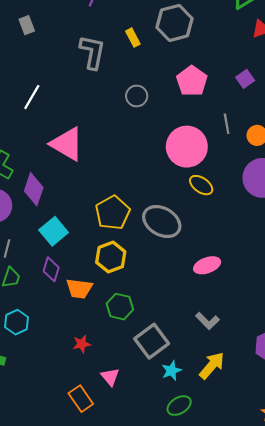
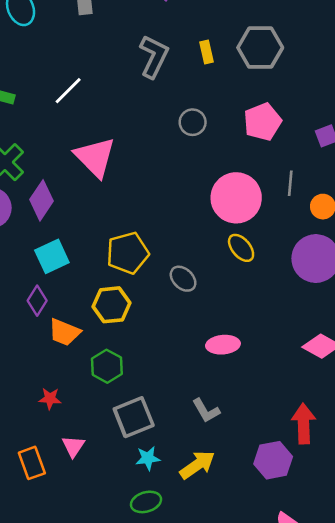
gray ellipse: (162, 222) -> (183, 279), size x0.6

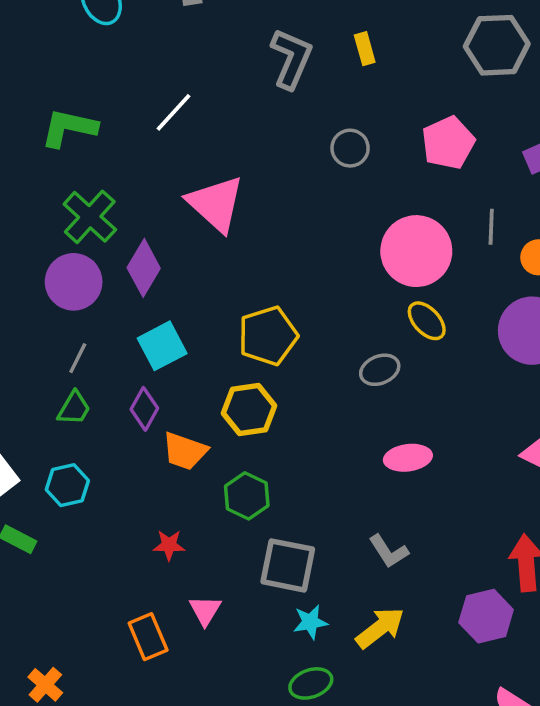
gray hexagon: (260, 48) -> (497, 45), moved
gray ellipse: (183, 279) -> (380, 370), moved, turned -64
gray square: (134, 417) -> (288, 565), turned 36

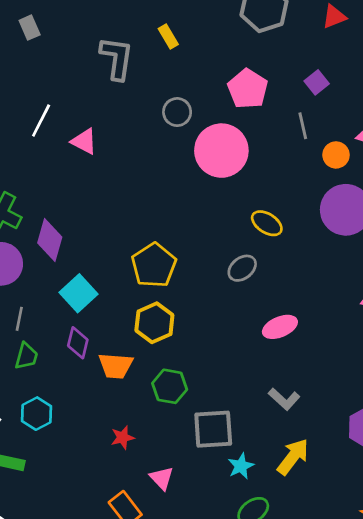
pink triangle: (216, 204) -> (84, 141), moved, size x0.6
gray line: (491, 227) -> (303, 126), moved
pink circle: (416, 251) -> (221, 151), moved

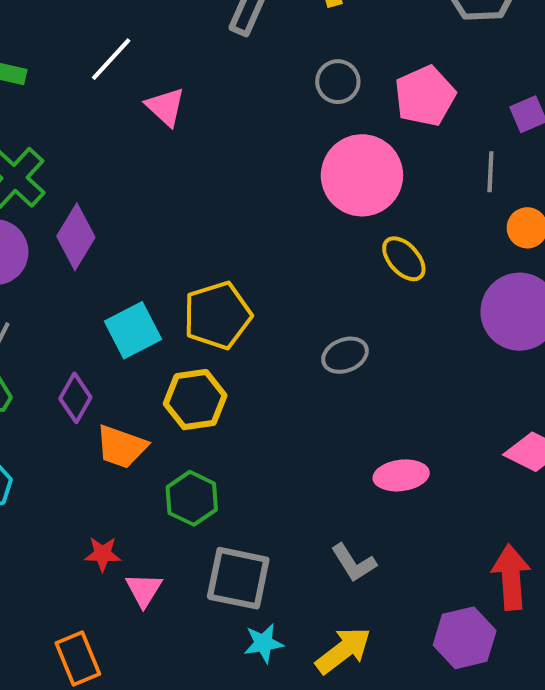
gray circle: (177, 112) -> (338, 82), moved
yellow ellipse: (267, 223) -> (404, 259), moved
cyan square: (78, 293) -> (133, 330), moved
pink ellipse: (280, 327) -> (401, 475), moved
pink triangle: (162, 478) -> (144, 590), moved

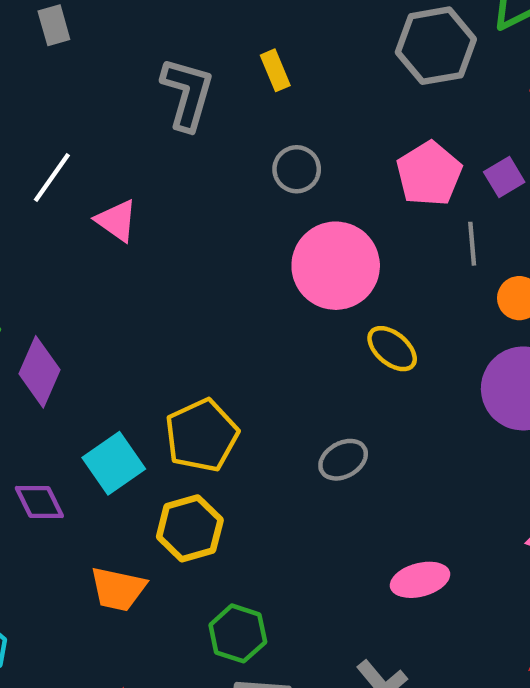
pink pentagon: (425, 96) -> (429, 174), moved
purple diamond: (75, 398) -> (39, 502), moved, turned -48
green hexagon: (192, 498) -> (238, 633), moved

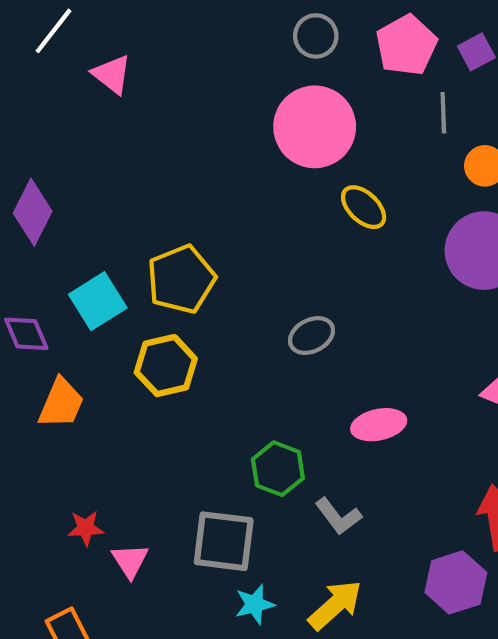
gray circle: (297, 169) -> (316, 36), moved
gray ellipse: (343, 460) -> (312, 336), moved
orange trapezoid: (118, 589) -> (61, 403), moved, turned -82
green hexagon: (238, 633) -> (278, 469), moved

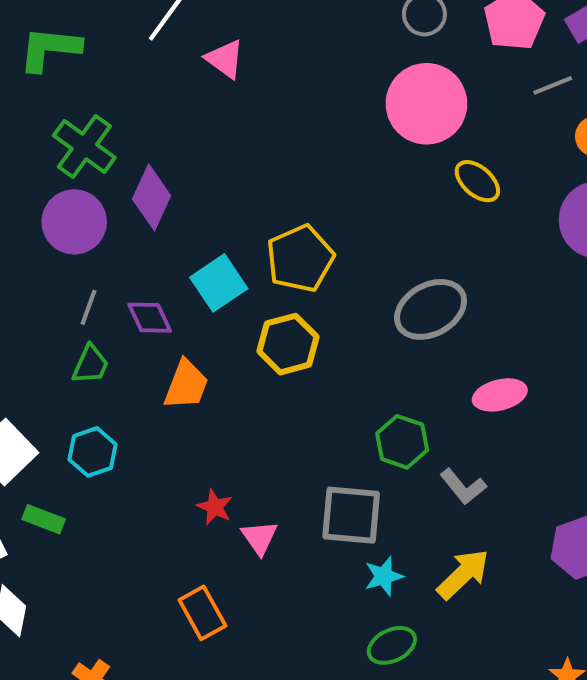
gray line: (443, 113) -> (553, 85), turned 72
gray ellipse: (312, 336) -> (431, 309), size x1.6
red star: (86, 528) -> (215, 507), turned 30

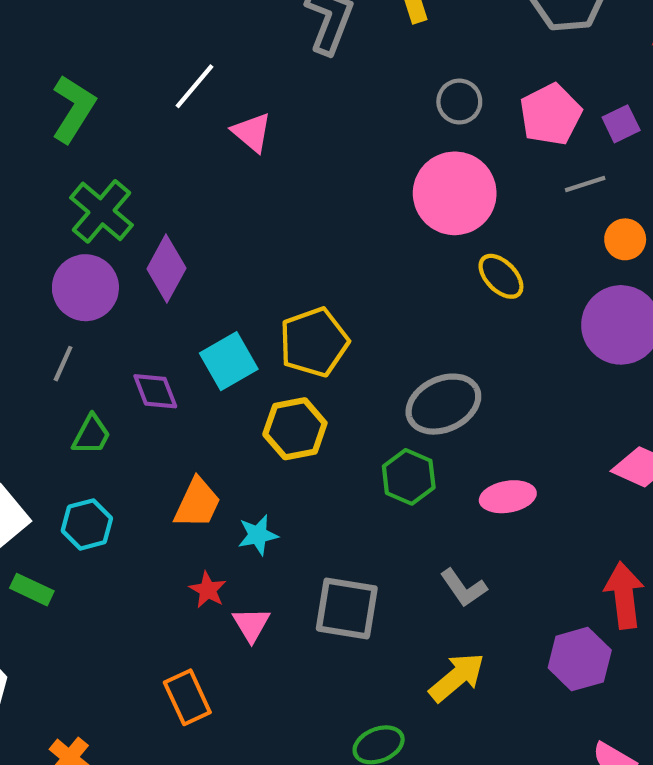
green L-shape: (50, 49) -> (73, 109), turned 112
gray line: (88, 307) -> (63, 364), moved
orange trapezoid: (186, 385) -> (197, 503), moved
green hexagon: (402, 442) -> (409, 477), moved
cyan star: (384, 576) -> (258, 535), moved

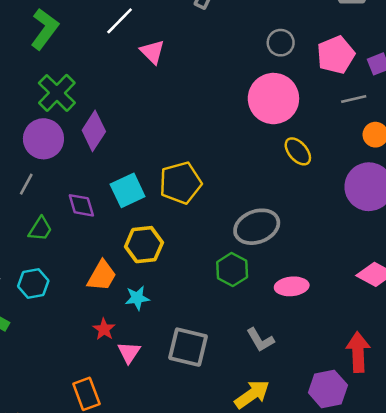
yellow hexagon: (295, 429) -> (144, 245), moved

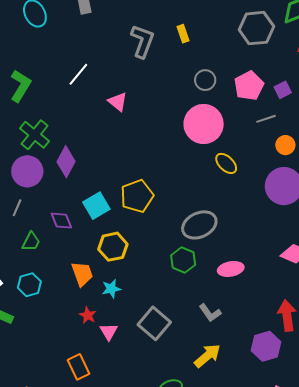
pink triangle: (152, 52) -> (118, 102), moved
orange trapezoid: (102, 276) -> (82, 274), turned -44
gray square: (188, 347) -> (154, 323), turned 32

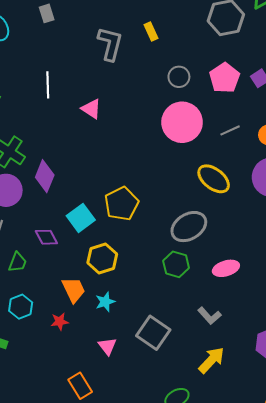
white line: (78, 74) -> (48, 85), turned -35
gray line: (266, 119) -> (230, 130), moved
yellow ellipse: (226, 163) -> (214, 179), moved, size x1.4
red star: (88, 315) -> (60, 321), moved, turned -30

